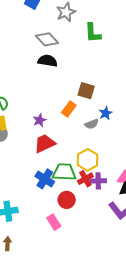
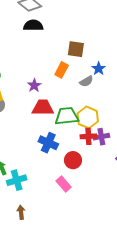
red trapezoid: (45, 143) -> (43, 108), turned 35
green trapezoid: (64, 172) -> (67, 116), moved
red cross: (85, 179) -> (88, 136), turned 35

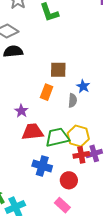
gray semicircle: (86, 81) -> (73, 100), turned -48

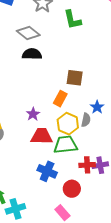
blue star: (83, 86) -> (97, 107), moved
gray semicircle: (73, 100) -> (86, 120), moved
yellow hexagon: (78, 136) -> (68, 124), moved

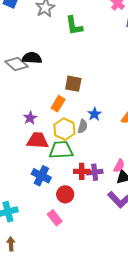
gray diamond: (28, 33) -> (16, 64), moved

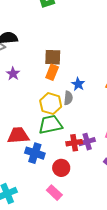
orange rectangle: (58, 104) -> (52, 72), moved
purple star: (30, 118) -> (13, 74), moved
red trapezoid: (38, 140) -> (18, 135), moved

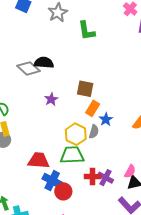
orange rectangle: (52, 72) -> (93, 108), moved
purple star: (13, 74) -> (51, 99), moved
purple cross: (87, 142) -> (105, 178), turned 35
red circle: (61, 168) -> (63, 191), moved

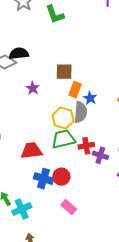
gray semicircle: (94, 132) -> (81, 112), size x1.5
red cross: (93, 177) -> (86, 146), moved
blue cross: (52, 181) -> (44, 179), moved

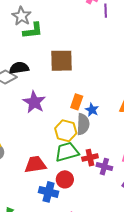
green L-shape: (55, 14) -> (33, 31), moved, turned -75
brown square: (64, 72) -> (61, 61), moved, size x1.4
purple star: (33, 88) -> (34, 102), size x1.6
red circle: (61, 177) -> (65, 179), moved

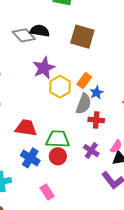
yellow hexagon: (66, 131) -> (60, 87), moved
green trapezoid: (67, 152) -> (58, 139), moved
red cross: (90, 158) -> (96, 120), moved
red circle: (65, 179) -> (58, 156), moved

